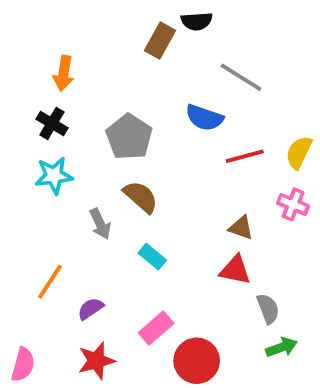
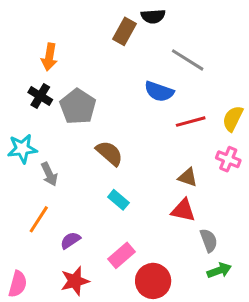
gray pentagon: (129, 137) -> (78, 107), moved
cyan star: (54, 176) -> (22, 149), moved
gray arrow: (100, 224) -> (49, 174), moved

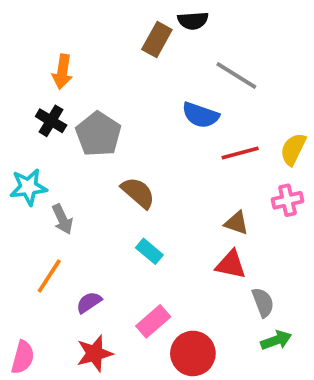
pink cross: (228, 159) -> (287, 200), turned -35

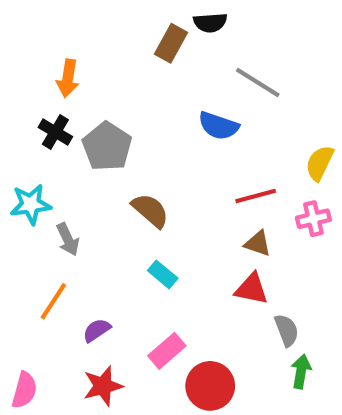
red line: (240, 153) -> (256, 196), moved
green arrow: (276, 340) -> (301, 371), turned -60

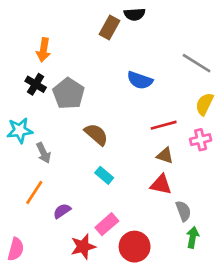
gray line: (258, 82) -> (197, 63), moved
red star: (103, 386) -> (83, 247), moved

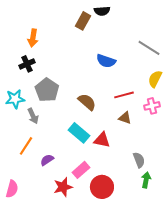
black cross: (36, 84) -> (27, 64), turned 35
gray pentagon: (69, 93) -> (47, 90), moved
brown semicircle: (96, 134) -> (87, 102), moved
cyan rectangle: (104, 175) -> (79, 133), size x1.5
red triangle: (161, 185) -> (102, 140), moved

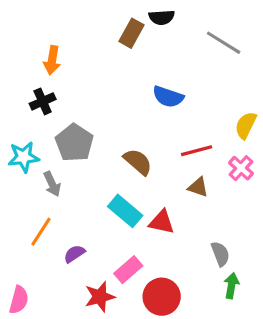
gray line: (149, 48) -> (224, 43), moved
pink cross: (152, 106) -> (241, 168), turned -35

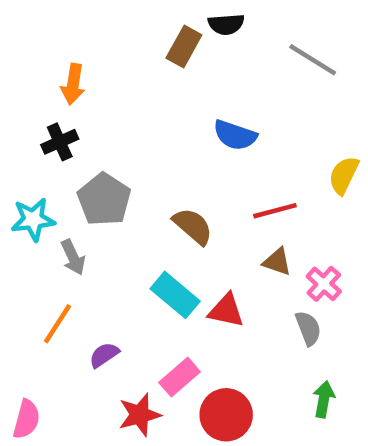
pink cross: (241, 168) -> (324, 284), moved
gray semicircle: (220, 254) -> (308, 328), moved

